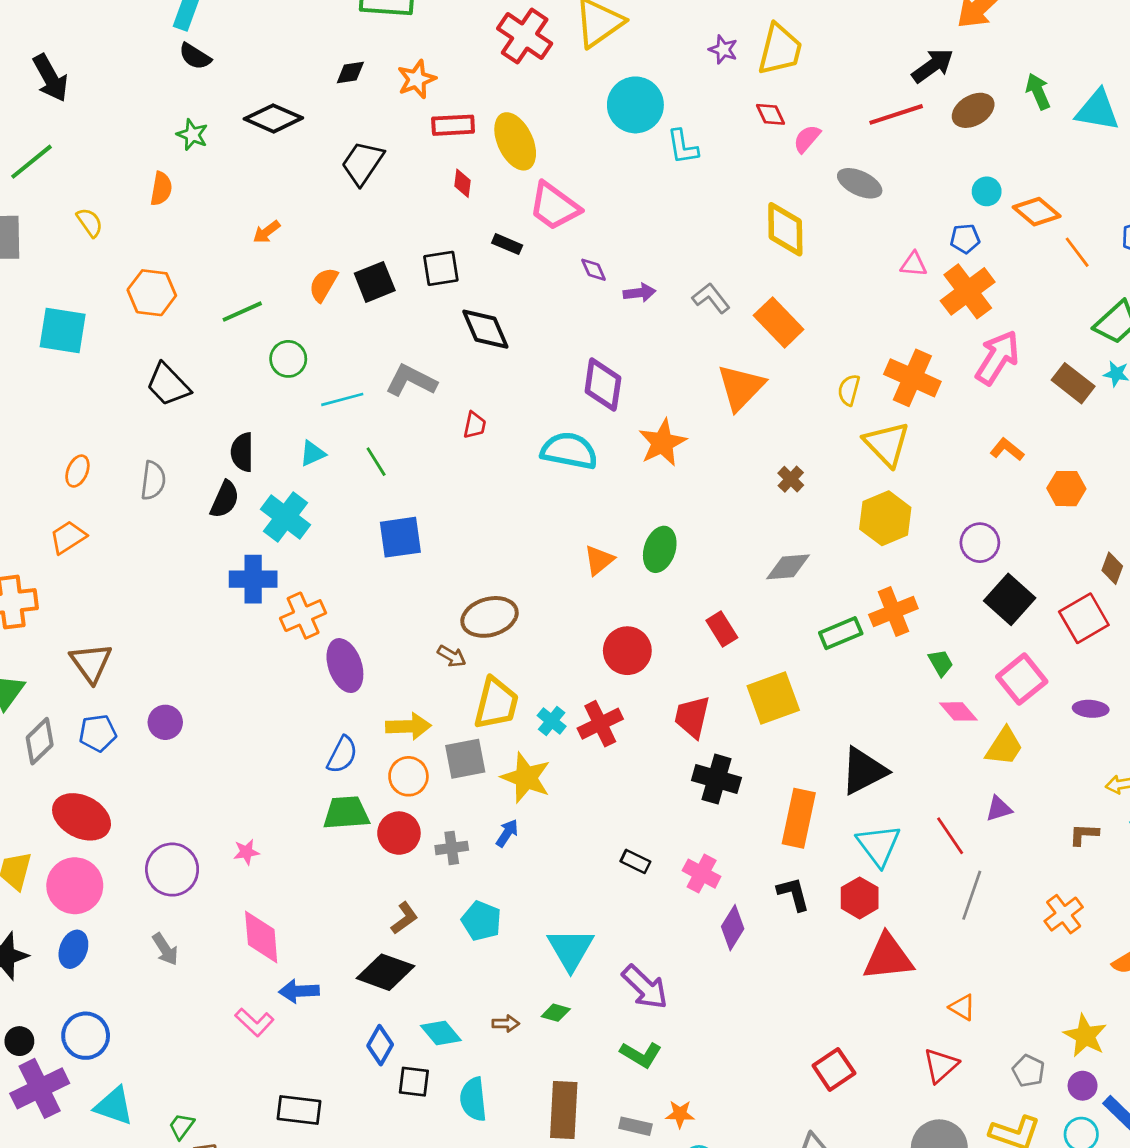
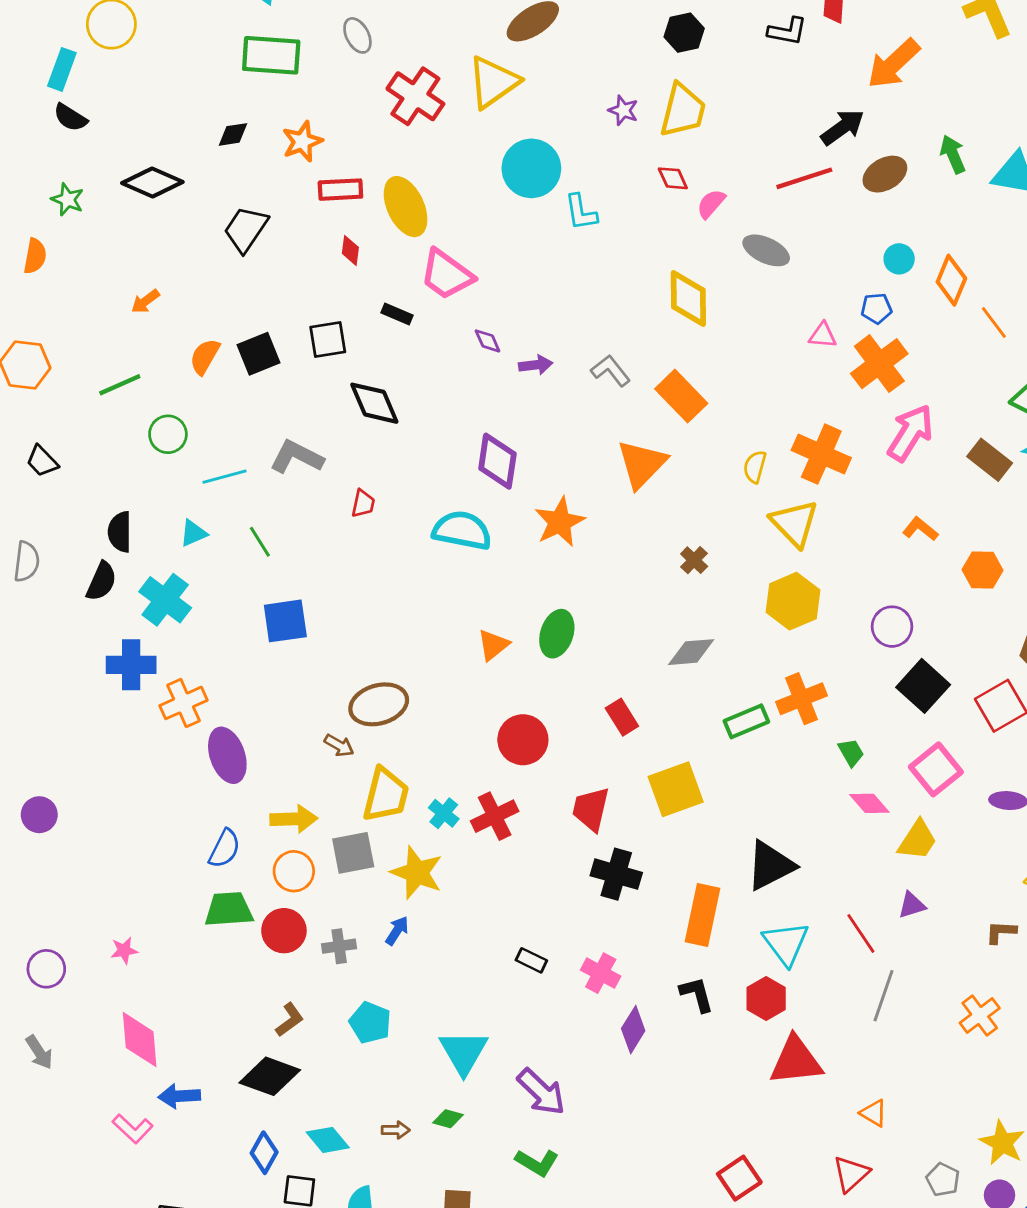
orange diamond: (1037, 212) -> (951, 280), turned 72
black trapezoid: (168, 385) -> (42, 461), size x0.7
purple circle: (172, 870) -> (46, 969), size x0.7

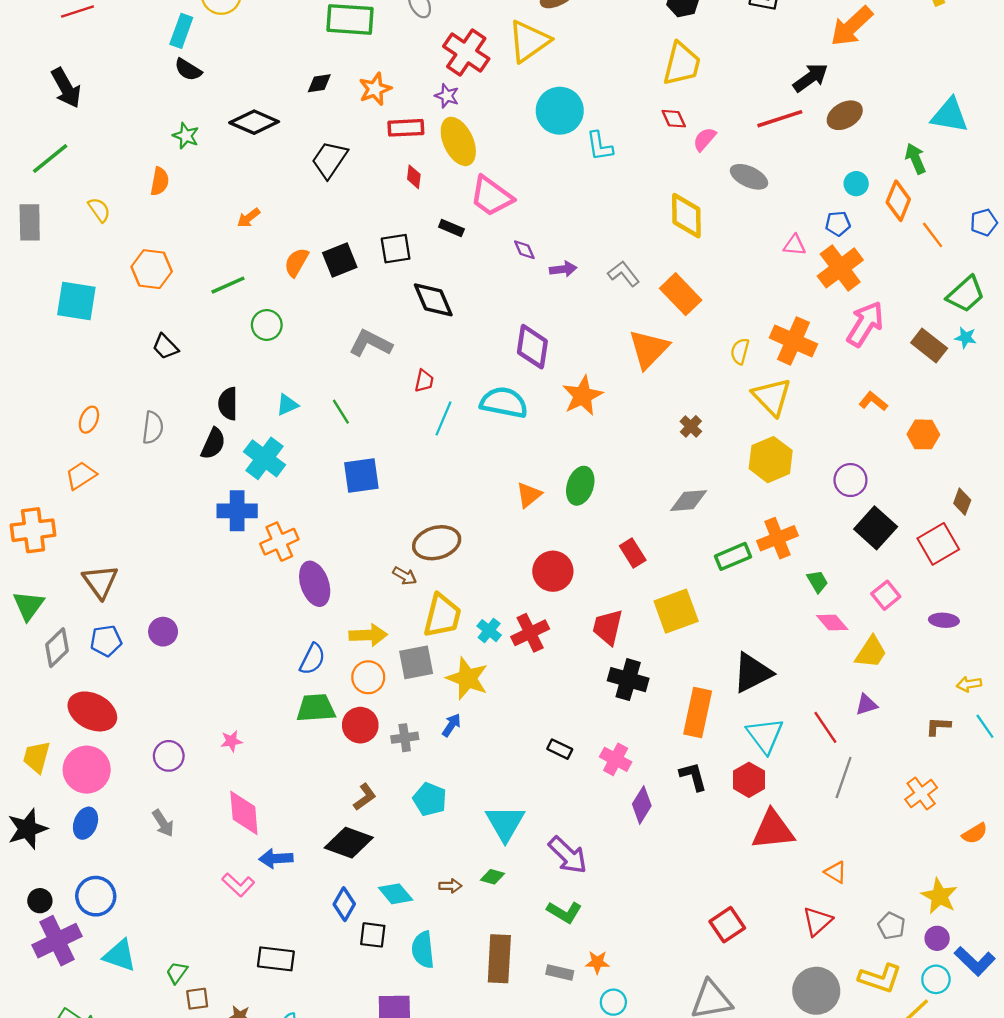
purple star: (623, 110) -> (447, 96), moved
green arrow: (953, 154) -> (915, 159), moved
cyan line: (225, 477) -> (443, 418), moved, turned -52
pink square: (936, 769) -> (886, 595), size x0.7

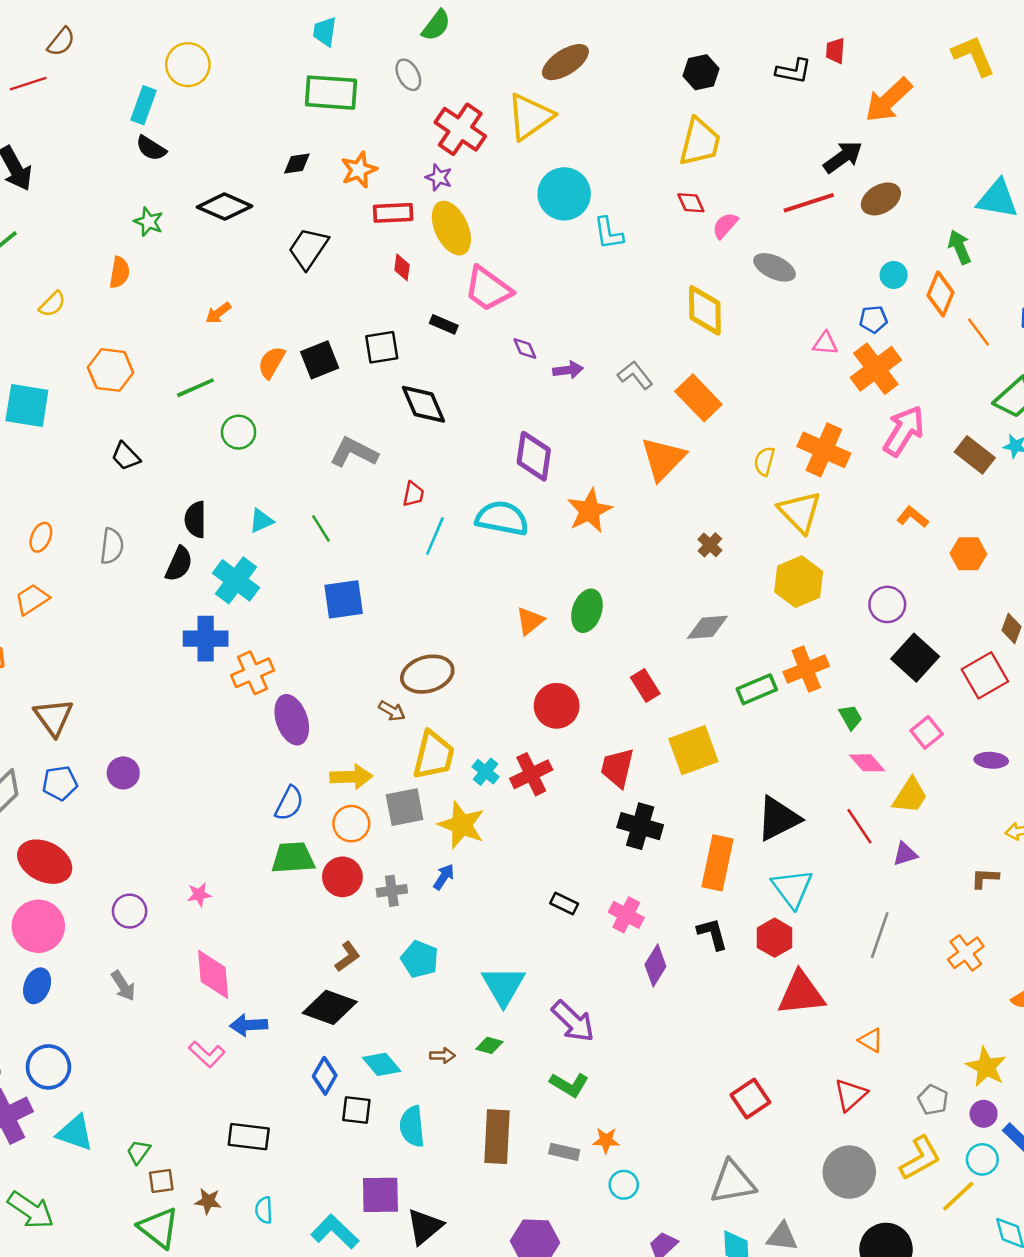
yellow semicircle: (99, 210) -> (52, 304), turned 80
red line: (825, 727) -> (859, 826), moved
yellow L-shape: (880, 978) -> (920, 1158), turned -48

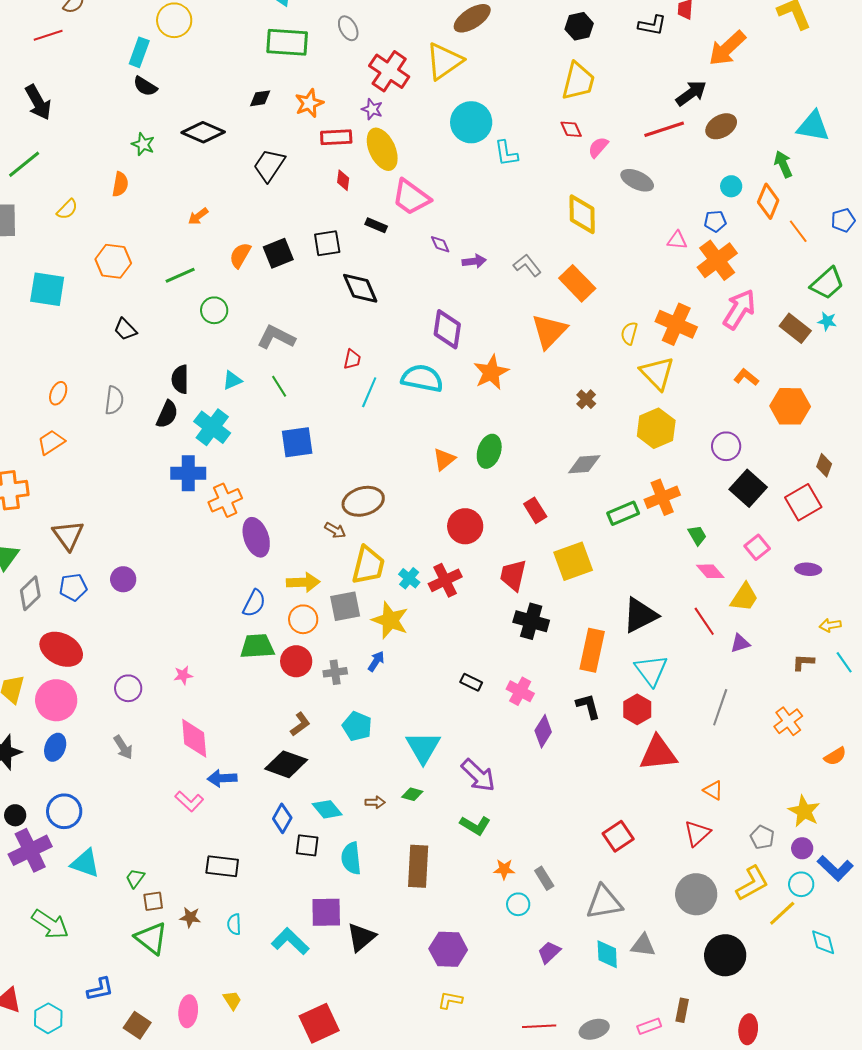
gray L-shape: (354, 452) -> (276, 337), moved
orange hexagon: (968, 554) -> (790, 406), size x1.4
gray rectangle: (564, 1152) -> (544, 878), moved, turned 45

